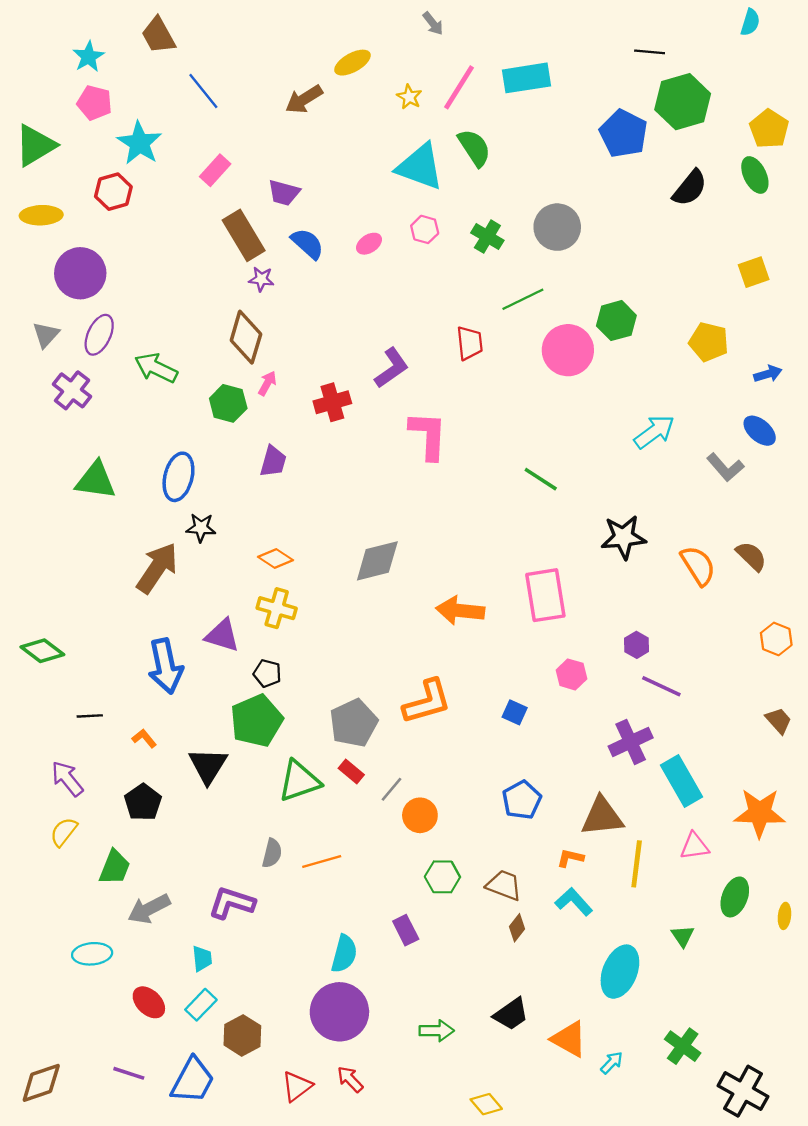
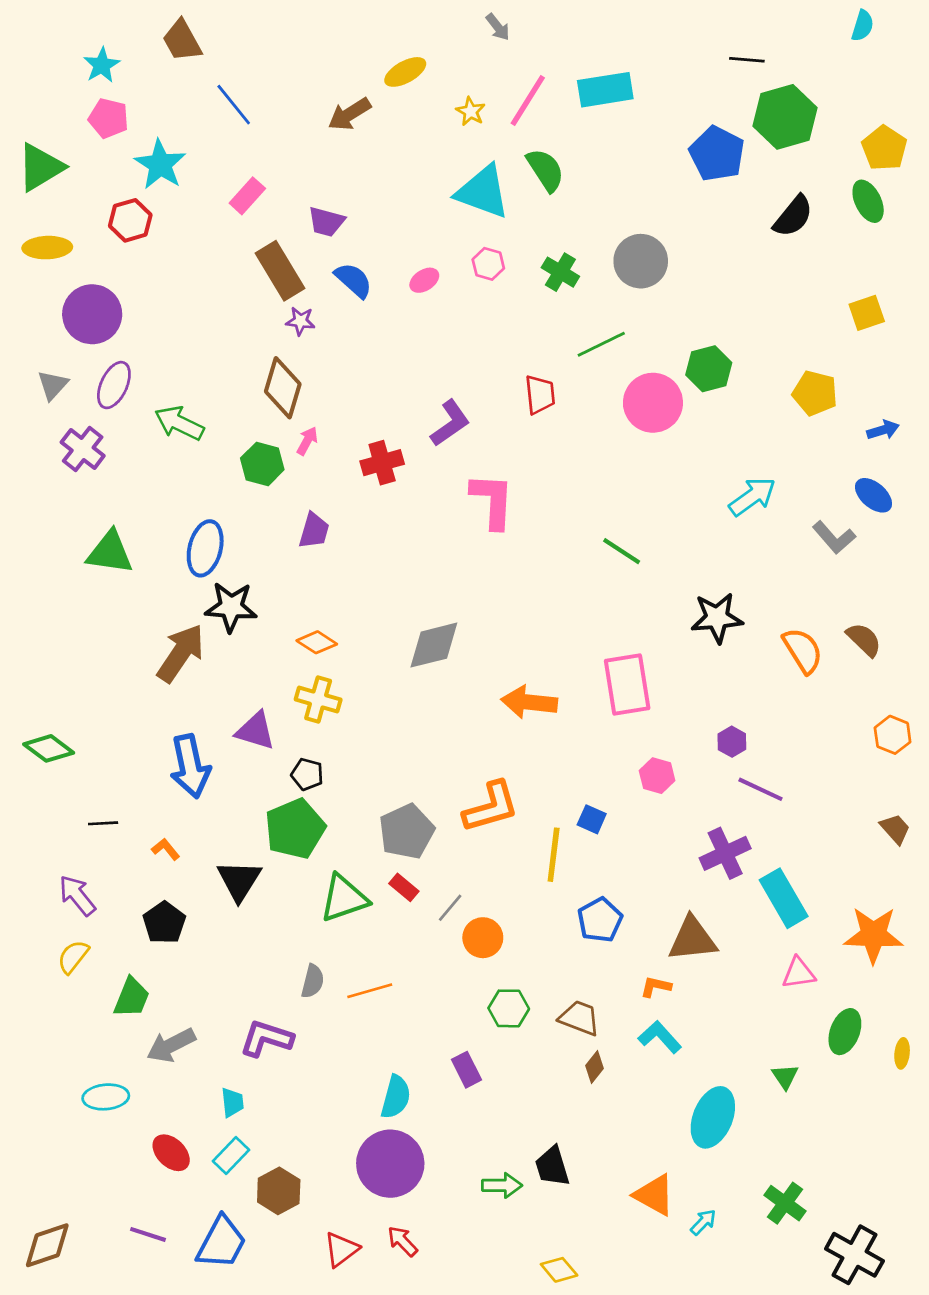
black star: (201, 528) -> (231, 607), size x1.5
yellow line: (637, 864) -> (554, 855), moved
black trapezoid: (511, 1014) -> (552, 1166), moved, turned 108

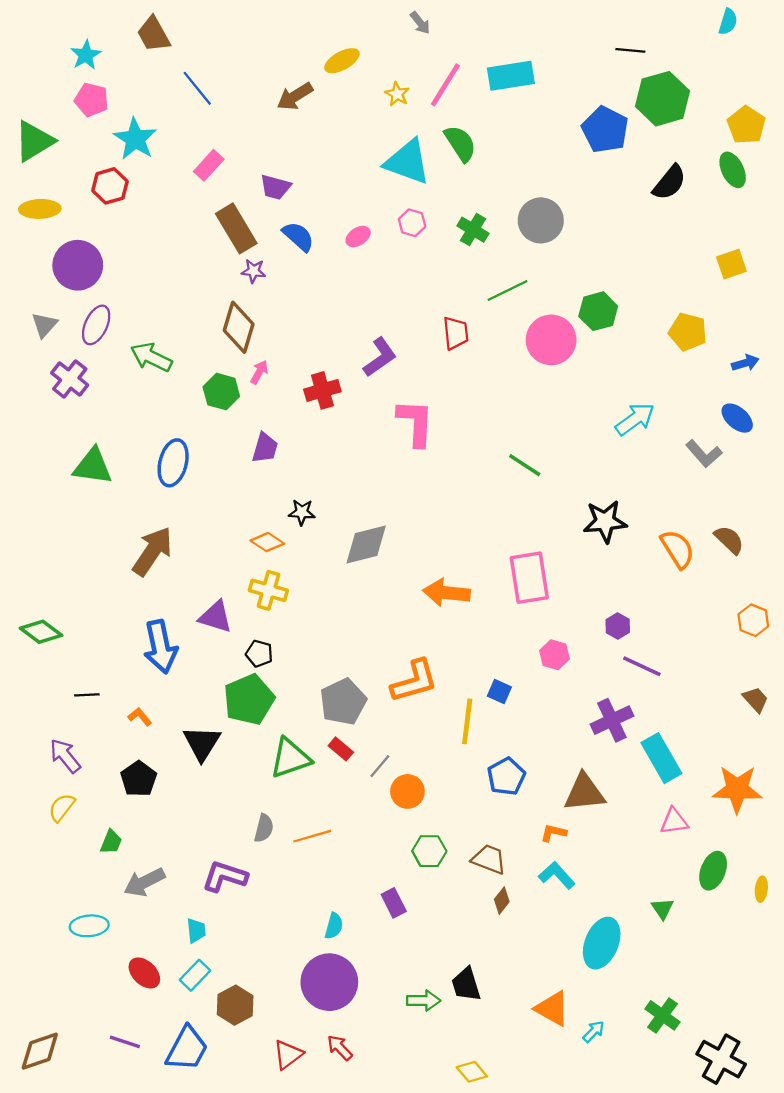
black star: (231, 607) -> (302, 512), moved, size x0.6
green trapezoid: (132, 998) -> (111, 842), size x0.7
cyan semicircle: (396, 1097) -> (334, 926), size x0.7

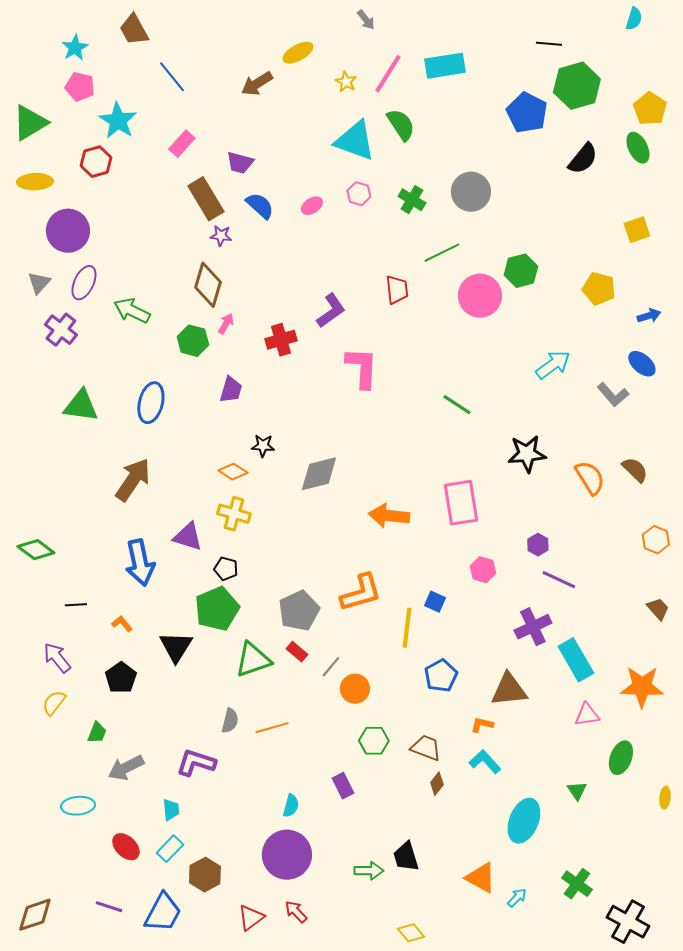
yellow ellipse: (761, 889) -> (665, 798), moved

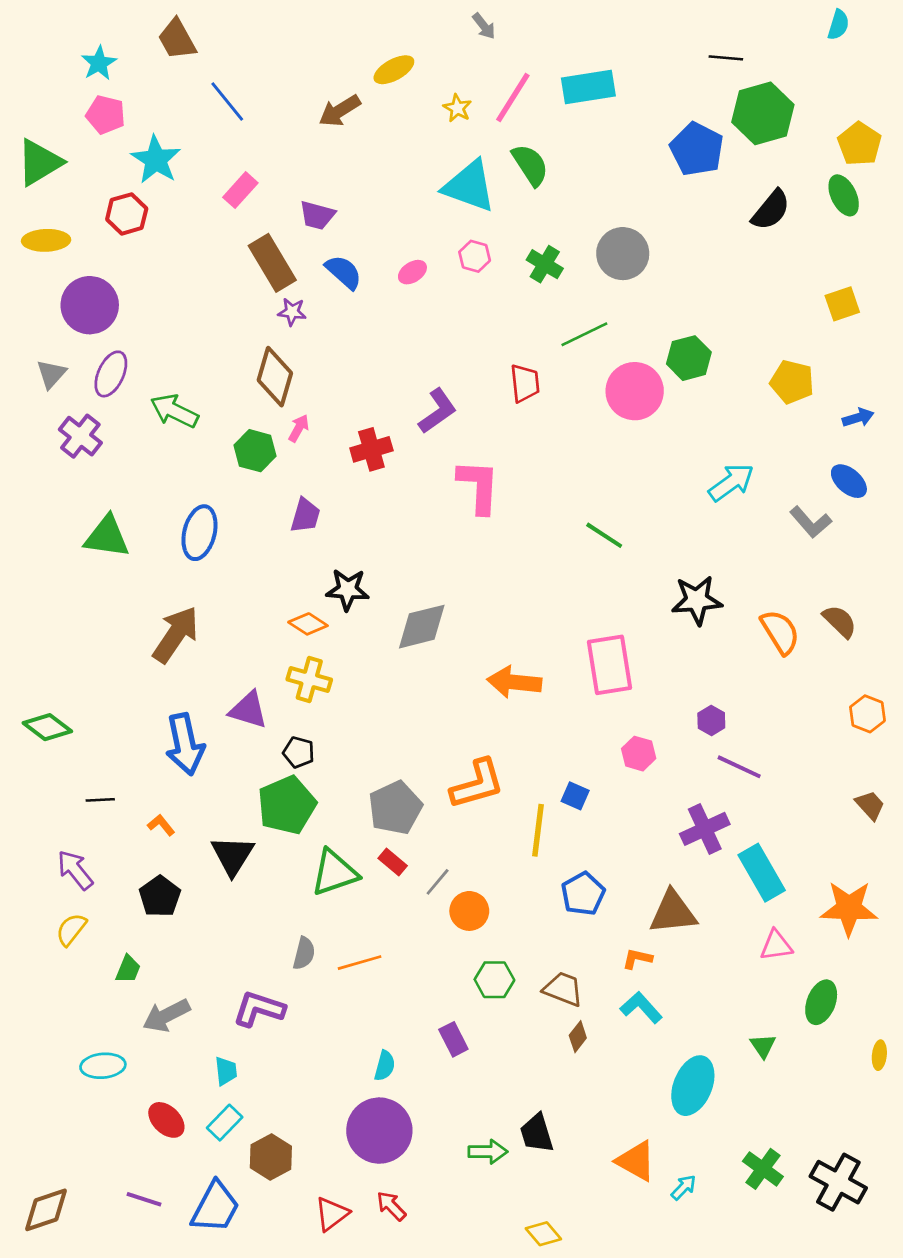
black star: (263, 446) -> (348, 590), size x1.4
black cross: (628, 922) -> (838, 1182), moved

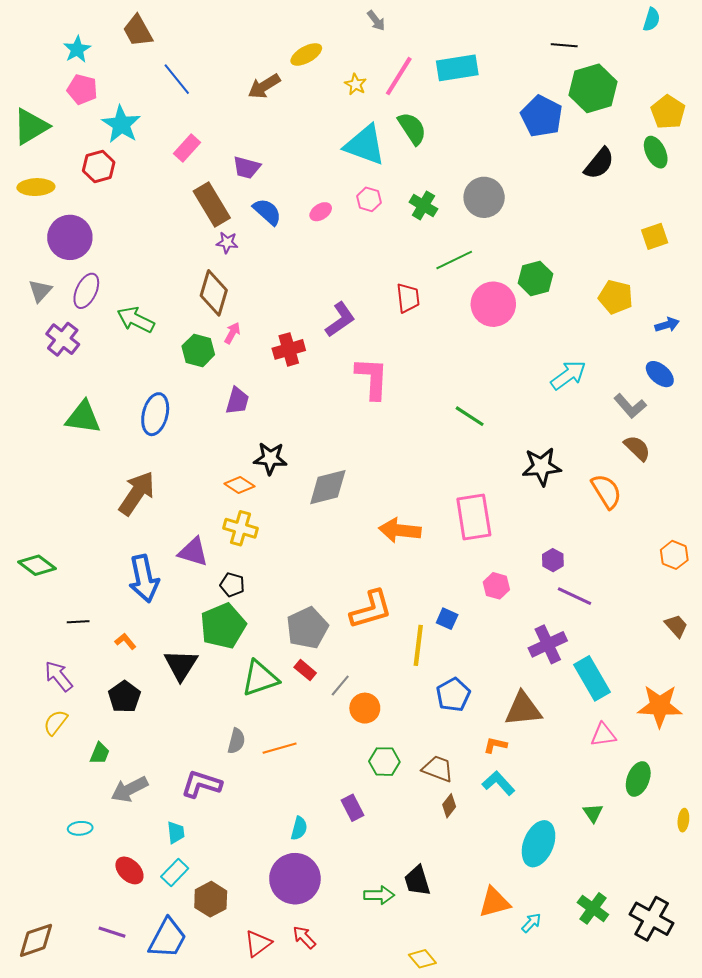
brown semicircle: (840, 621) -> (637, 448), moved
cyan ellipse: (103, 1066) -> (80, 828), size x0.7
orange triangle: (636, 1161) -> (494, 902), turned -44

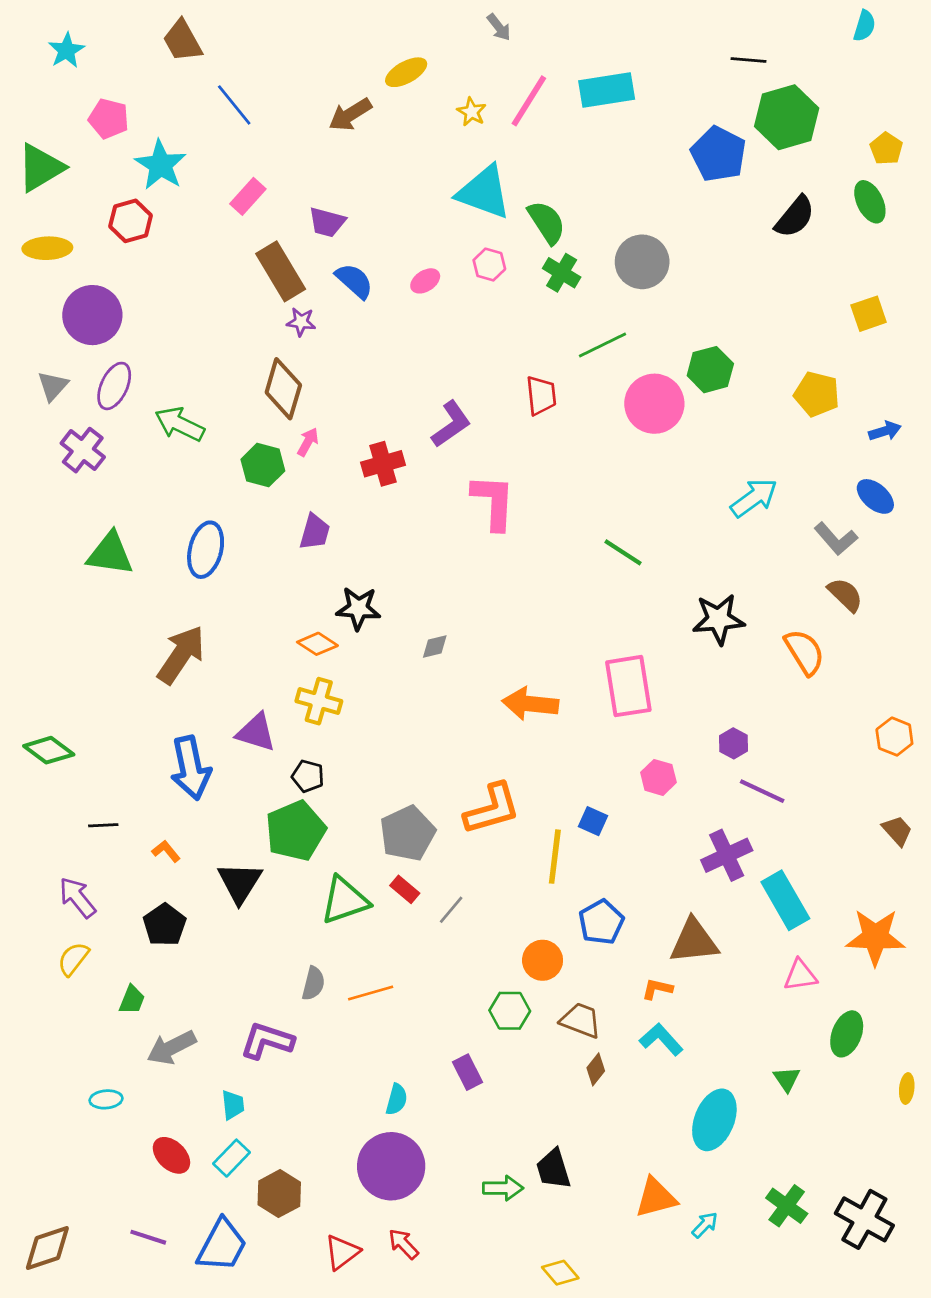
cyan star: (77, 49) -> (66, 50), moved
yellow pentagon: (668, 112) -> (886, 149), size x0.7
green semicircle: (412, 128) -> (547, 222), moved
gray diamond: (328, 487) -> (435, 647), size x0.5
orange circle: (365, 708) -> (543, 960), moved

